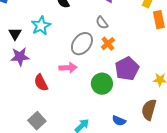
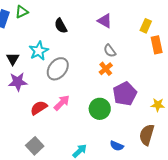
gray semicircle: (102, 23) -> (110, 51), moved
gray ellipse: (82, 44) -> (58, 69), moved
pink arrow: (68, 68) -> (62, 103), moved, turned -42
red semicircle: (41, 83) -> (39, 108), turned 84

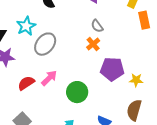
purple pentagon: (125, 94) -> (112, 69), turned 30
yellow star: (158, 105) -> (136, 80), moved
green circle: (100, 109) -> (77, 92), moved

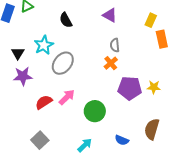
gray semicircle: (97, 26) -> (115, 45), turned 32
yellow star: (136, 80) -> (154, 87), moved

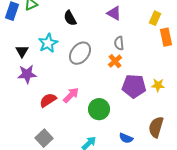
gray ellipse: (63, 63) -> (80, 53), moved

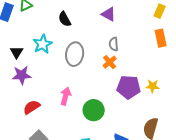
yellow rectangle: (155, 18) -> (160, 11), moved
gray ellipse: (80, 53) -> (75, 54), turned -30
pink arrow: (71, 95) -> (66, 96), turned -30
red semicircle: (48, 100) -> (32, 107), moved

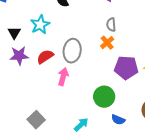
gray ellipse: (75, 54) -> (72, 51), moved
red semicircle: (32, 107) -> (45, 57), moved
green circle: (94, 110) -> (104, 97), moved

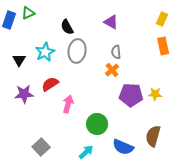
gray ellipse: (72, 51) -> (77, 51), moved
purple star: (19, 56) -> (24, 94), moved
green circle: (104, 97) -> (97, 124), moved
blue semicircle: (118, 120) -> (123, 147), size x1.5

